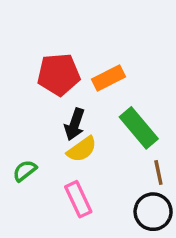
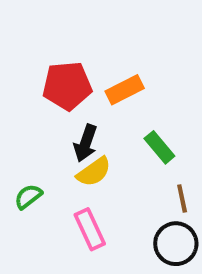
green rectangle: (139, 128) -> (159, 147), size x0.7

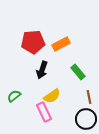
yellow semicircle: (94, 172) -> (52, 96), moved

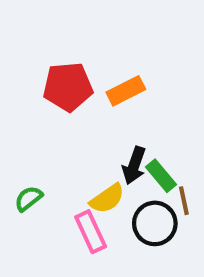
black arrow: (42, 70) -> (134, 165), moved
green rectangle: (78, 72) -> (161, 176), moved
black circle: (86, 119) -> (155, 223), moved

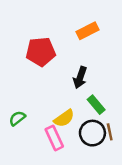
orange rectangle: (126, 91) -> (88, 31), moved
black arrow: (134, 165) -> (80, 78), moved
brown line: (184, 201) -> (110, 132), moved

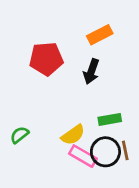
black arrow: (80, 78) -> (91, 71), moved
green rectangle: (96, 105) -> (110, 119), turned -60
pink rectangle: (54, 138) -> (83, 156), moved, turned -35

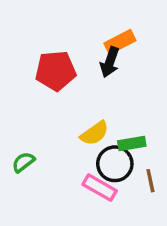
black arrow: (91, 71) -> (110, 62), moved
yellow semicircle: (73, 135) -> (95, 133), moved
black circle: (105, 152) -> (115, 164), moved

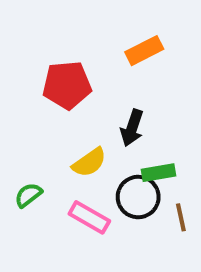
black arrow: (110, 62) -> (132, 128), moved
yellow semicircle: (95, 133) -> (89, 162), moved
pink rectangle: (100, 188) -> (89, 217), moved

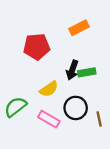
green rectangle: (158, 173) -> (87, 72), moved
green semicircle: (28, 195) -> (15, 107), size x1.5

